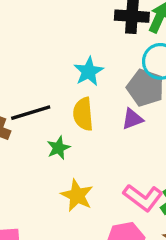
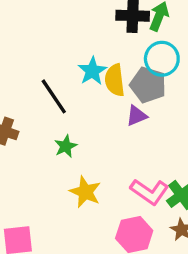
black line: (31, 113) -> (54, 96), moved, turned 75
yellow semicircle: (83, 114) -> (115, 80), moved

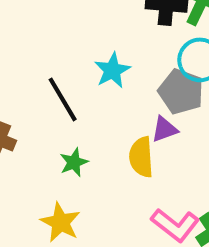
yellow semicircle: (115, 80) -> (141, 157), moved
yellow star: (85, 192) -> (60, 222), moved

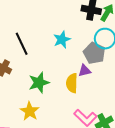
black line: (63, 99) -> (22, 44), moved
green star: (74, 162) -> (39, 83), size x1.5

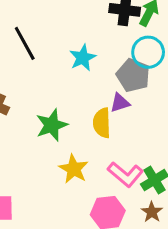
black line: (22, 44) -> (25, 43), moved
yellow star: (30, 111) -> (74, 169), moved

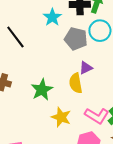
cyan star: (83, 58) -> (52, 17), moved
gray pentagon: (133, 75) -> (76, 39), moved

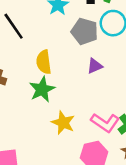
yellow semicircle: (76, 83) -> (44, 62), moved

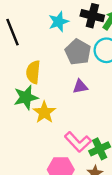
yellow star: (63, 123) -> (44, 112), moved

